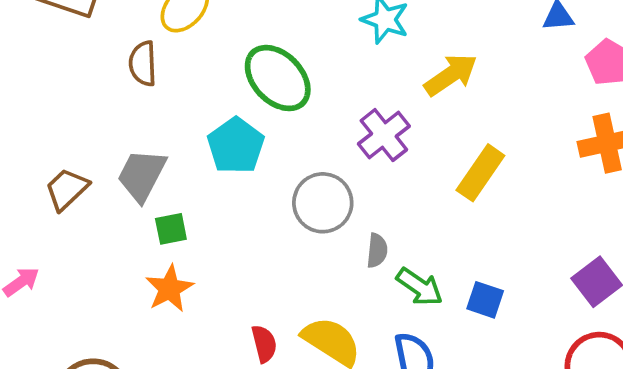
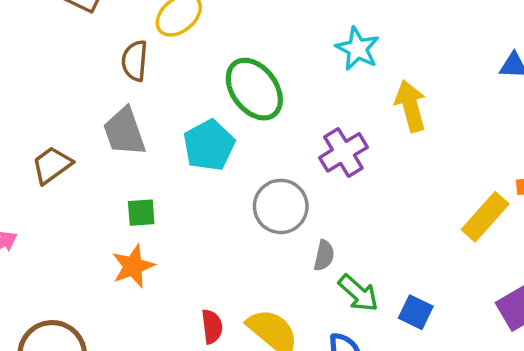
yellow arrow: (451, 75) -> (410, 106), turned -78
yellow rectangle: (480, 173) -> (485, 217), moved
gray trapezoid: (142, 175) -> (124, 132), moved, turned -54

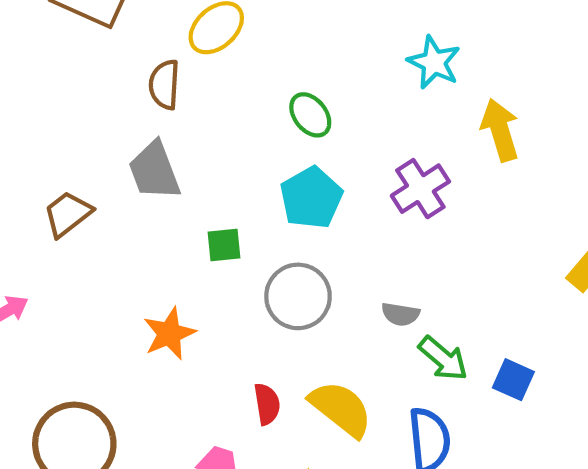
green ellipse: (254, 89) -> (310, 115), size x0.6
cyan pentagon: (209, 145) -> (311, 198), moved
gray circle: (281, 206) -> (298, 296), moved
green square: (141, 213) -> (224, 245), moved
gray semicircle: (324, 256) -> (400, 314), turned 88

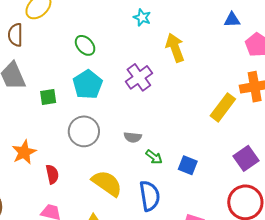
cyan star: (434, 62) -> (142, 17), size x0.7
green square: (224, 245) -> (48, 97), moved
green arrow: (443, 358) -> (154, 157), size x0.7
red semicircle: (267, 404) -> (52, 174), moved

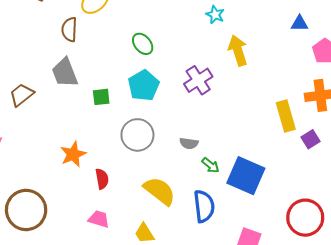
cyan star: (142, 17) -> (215, 15), moved
yellow rectangle: (223, 107) -> (286, 116), turned -56
purple square: (246, 158) -> (310, 139), moved, size x0.7
blue square: (188, 165) -> (246, 176), size x1.8

